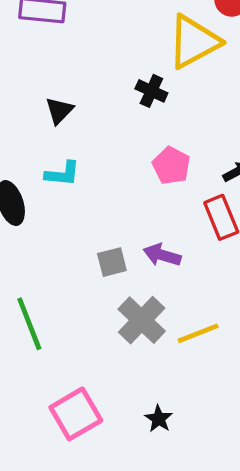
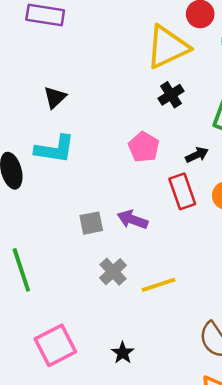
black cross: (151, 91) -> (171, 95), moved, turned 30
cyan L-shape: (62, 174) -> (55, 149), size x1.4
gray cross: (142, 320) -> (113, 272), size x0.7

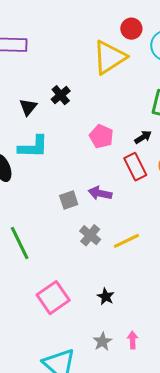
black cross: (171, 95) -> (61, 95), moved

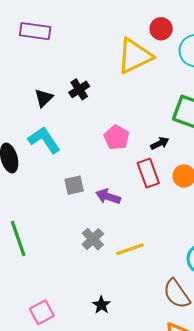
cyan L-shape: (33, 147) -> (44, 140), turned -132
gray square: (69, 200) -> (74, 185), moved
pink square: (53, 298) -> (42, 312), moved, size x0.7

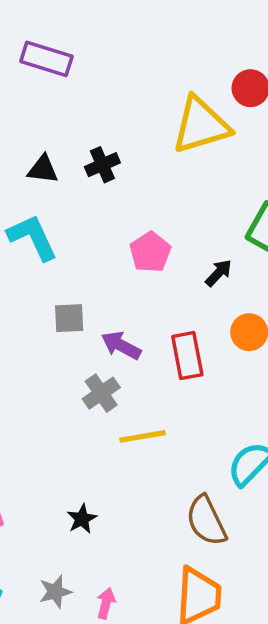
black triangle: (44, 98) -> (43, 169), turned 42
black arrow: (160, 143) -> (219, 273), turned -30
red rectangle: (148, 173) -> (187, 356), moved
gray cross: (93, 239) -> (101, 393), moved

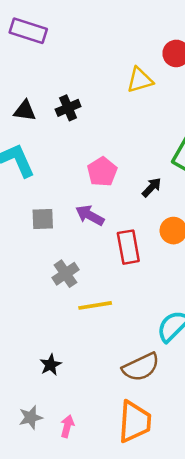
yellow triangle: (201, 125) -> (140, 80), size x0.6
purple arrow: (121, 345) -> (90, 215), moved
brown semicircle: (206, 521) -> (141, 367), turned -90

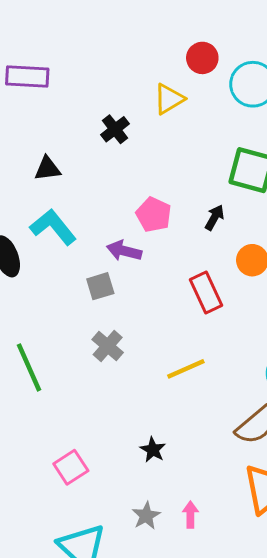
black cross: (68, 108) -> (115, 129), moved
purple arrow: (90, 215) -> (124, 251), moved
gray cross: (65, 274) -> (108, 346), moved

